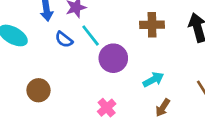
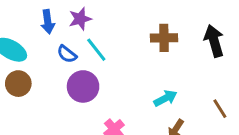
purple circle: (113, 58) -> (83, 86), moved
brown circle: (38, 90) -> (18, 84), moved

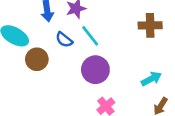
brown circle: (18, 84) -> (37, 59), moved
purple circle: (83, 86) -> (95, 70), moved

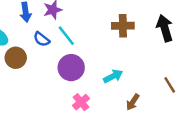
cyan arrow: (151, 79) -> (113, 76), moved

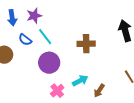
brown cross: (123, 26) -> (86, 44), moved
cyan arrow: (113, 76) -> (80, 81), moved

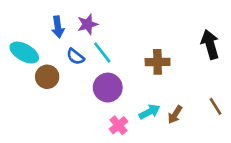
brown arrow: (99, 91) -> (175, 114), moved

